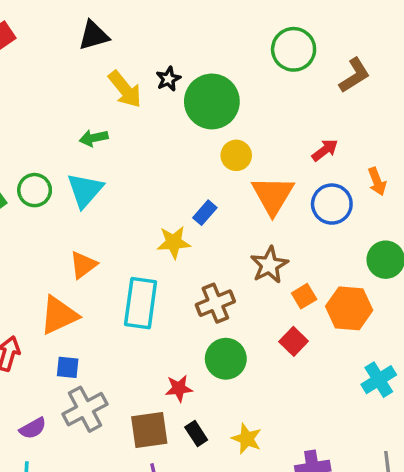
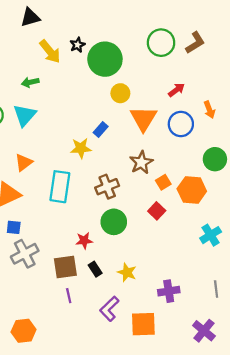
green circle: (294, 49) -> (161, 43), moved

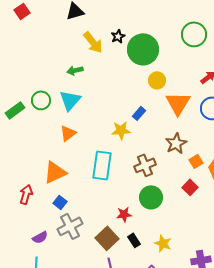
orange triangle: (24, 162) -> (68, 133), moved
blue square: (14, 227) -> (60, 202), turned 32
brown square: (65, 267) -> (107, 238), turned -35

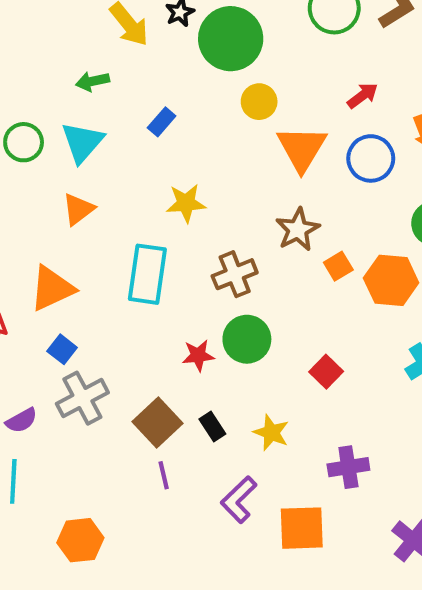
blue rectangle: (139, 113) -> (162, 122), moved
red square: (190, 187) -> (326, 372), moved
red star: (124, 214) -> (198, 355), moved

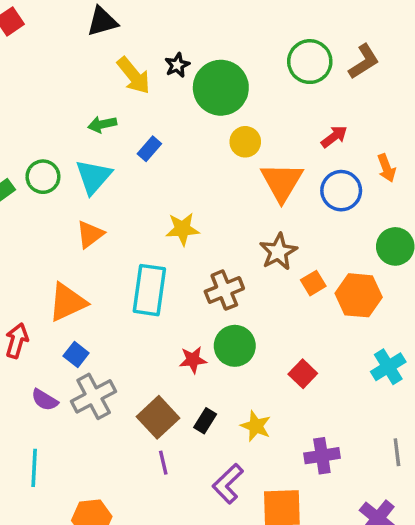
blue rectangle: (162, 122) -> (149, 149), moved
purple semicircle: (21, 420) -> (45, 400), moved, turned 60
black rectangle: (212, 427) -> (205, 421), turned 65

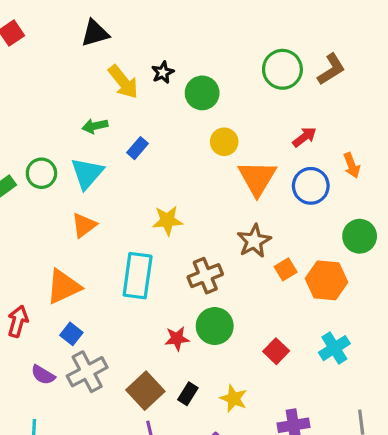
green circle: (221, 88) -> (202, 93), size x0.7
cyan cross: (388, 367) -> (334, 348), moved

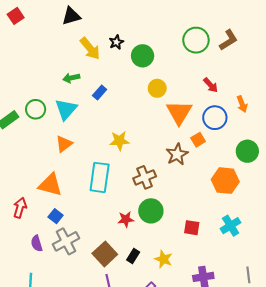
red arrow: (304, 137) -> (211, 85), turned 84
orange square: (286, 269) -> (198, 140), moved
orange triangle: (64, 287) -> (50, 185), turned 40
red square: (276, 351) -> (192, 228), turned -35
purple semicircle: (43, 375) -> (37, 243), turned 42

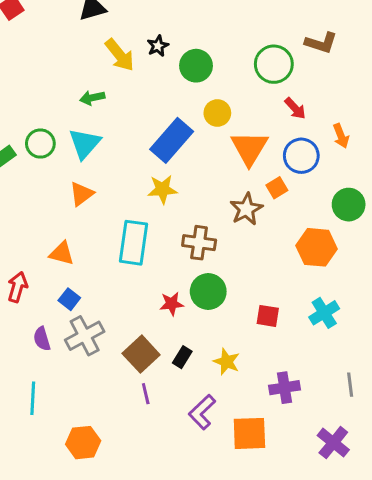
green circle: (196, 40) -> (274, 64), moved
brown L-shape: (228, 40) -> (321, 43), turned 50
blue rectangle: (100, 92) -> (172, 140), moved, size x2.0
brown cross: (145, 177) -> (199, 243), turned 30
orange triangle: (50, 185) -> (62, 253), size x0.7

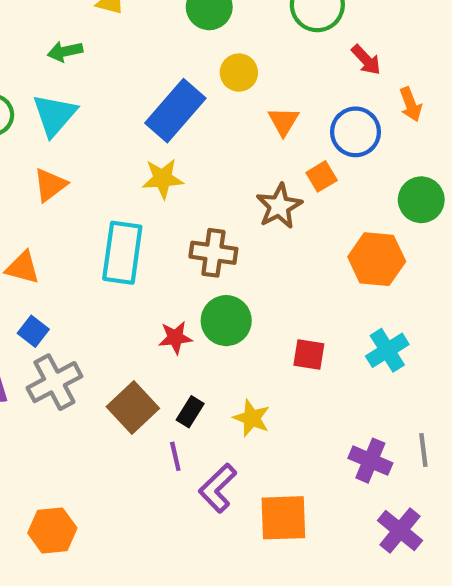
red arrow: (295, 108) -> (366, 60), moved
orange triangle: (249, 148) -> (283, 121), size x0.6
purple cross: (284, 388) -> (370, 461), moved, turned 32
purple line: (146, 394) -> (175, 456), moved

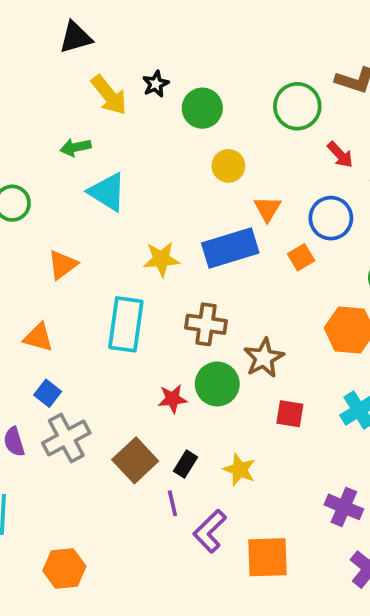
blue rectangle: (175, 111) -> (230, 248), moved, turned 32
cyan triangle: (54, 115) -> (107, 192), moved, turned -39
brown star: (279, 206) -> (264, 358), moved

